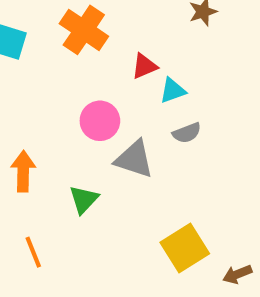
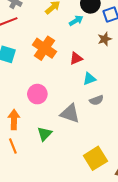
red triangle: (144, 66) -> (76, 58), moved
pink circle: (100, 121) -> (37, 94), moved
orange line: (33, 252) -> (13, 146), moved

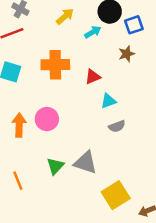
orange cross: (44, 48) -> (55, 65), turned -35
gray triangle: (70, 113) -> (86, 162), moved
orange arrow: (14, 120) -> (19, 125), moved

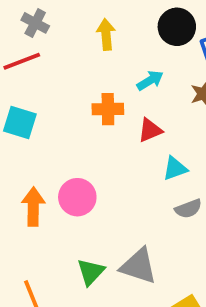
yellow arrow: (65, 16) -> (106, 34), turned -54
cyan arrow: (93, 32) -> (150, 80), moved
orange cross: (55, 65) -> (108, 109), moved, size x0.7

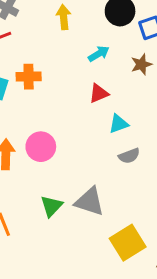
orange cross: (108, 109) -> (29, 77), moved

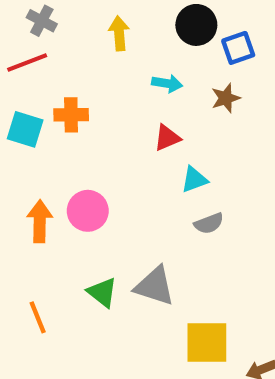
cyan arrow: (99, 54) -> (167, 83), turned 40
green triangle: (51, 206) -> (102, 292), turned -35
yellow square: (128, 243) -> (207, 342), turned 32

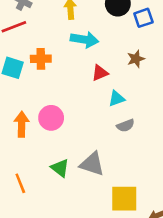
cyan arrow: (167, 83) -> (84, 40), moved, size x1.5
brown star: (226, 98) -> (136, 59), moved

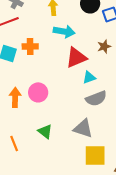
red triangle: (100, 73) -> (76, 57), size x1.6
gray semicircle: (126, 126) -> (96, 98), size x1.5
gray triangle: (92, 164) -> (83, 128), moved

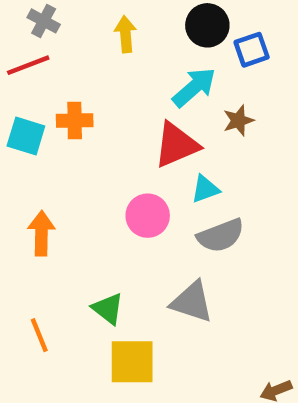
cyan arrow: (64, 31) -> (194, 87), moved, turned -50
pink circle: (38, 92) -> (148, 216), moved
yellow square: (95, 155) -> (132, 362), moved

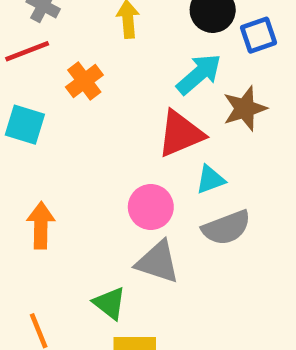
orange cross: (75, 120) -> (84, 81), moved, turned -36
brown star: (238, 120) -> (245, 108), size x1.4
gray triangle: (192, 302) -> (158, 262), moved

